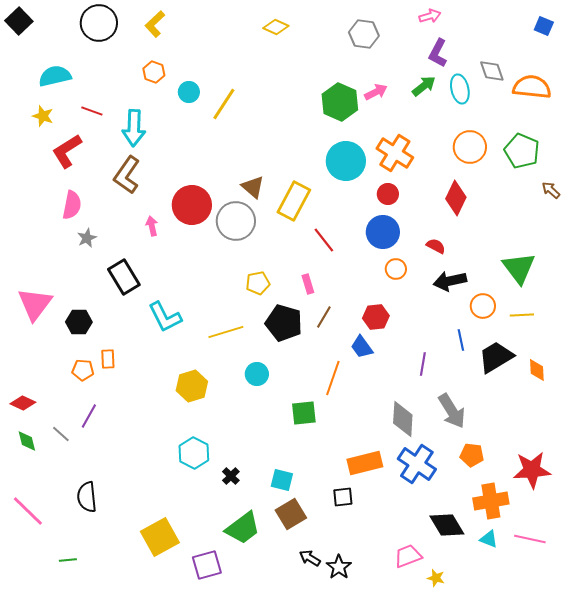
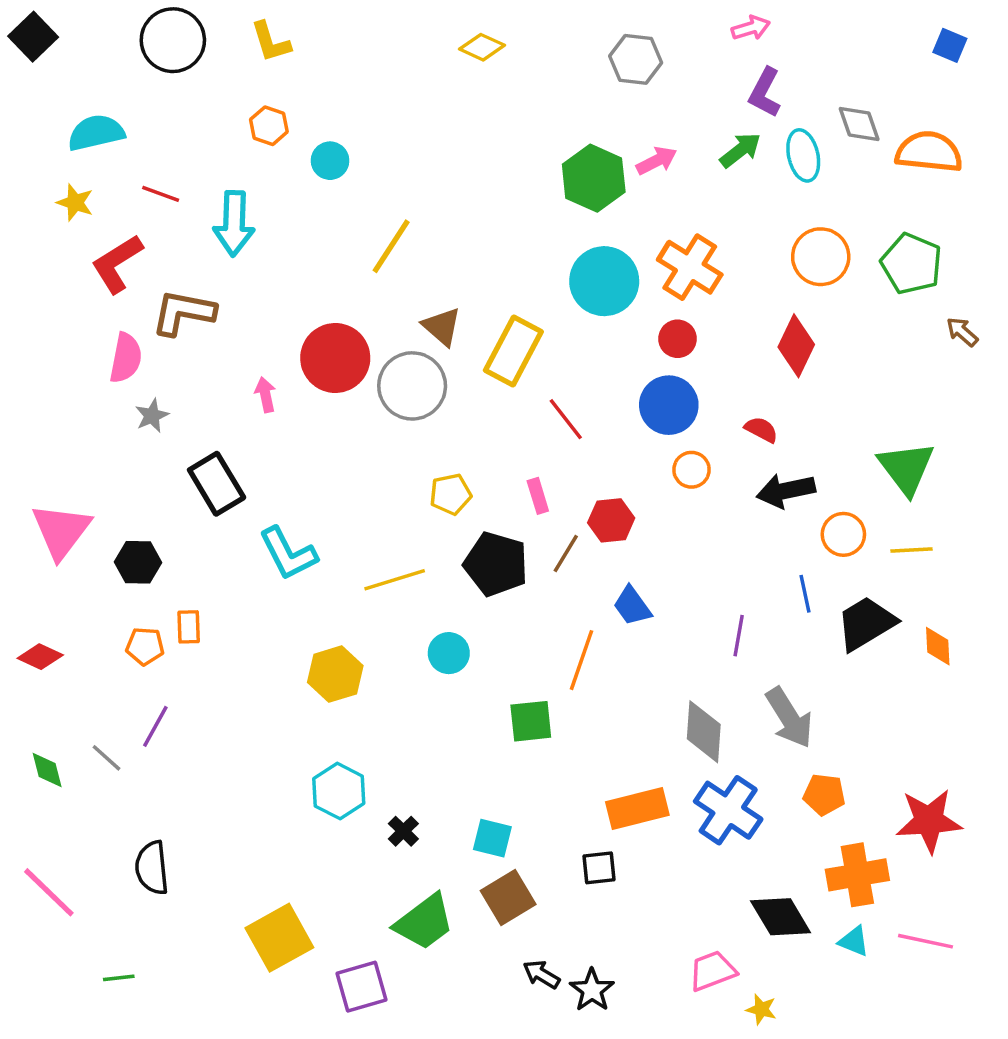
yellow L-shape: (155, 24) -> (271, 42), turned -64
yellow line: (224, 104) -> (391, 246), moved
brown L-shape: (127, 175) -> (183, 313), moved, turned 66
red hexagon: (376, 317) -> (611, 520), moved
red diamond: (23, 403) -> (40, 657), moved

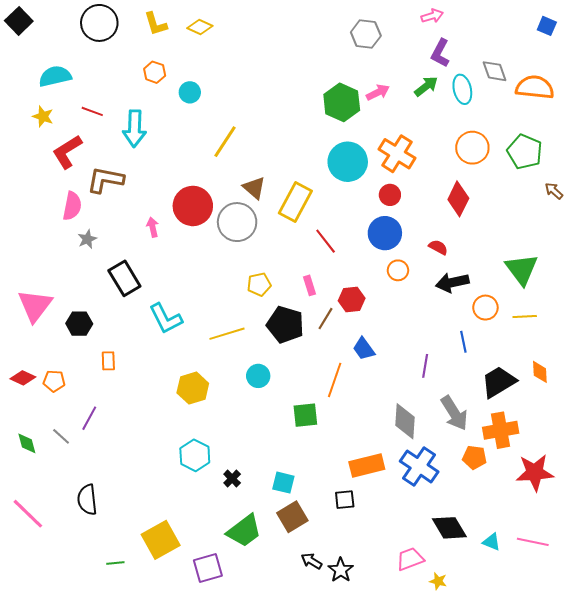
yellow diamond: (482, 47) -> (200, 27), moved
black trapezoid: (866, 623) -> (499, 382), moved
orange pentagon: (145, 646) -> (54, 381), moved
orange cross: (857, 875) -> (501, 430), moved
green line: (119, 978) -> (115, 563), moved

